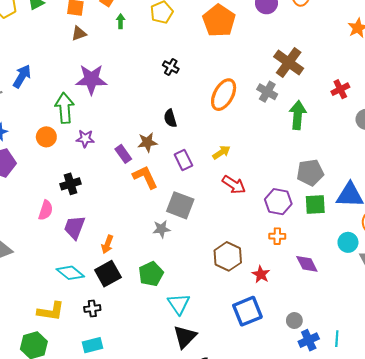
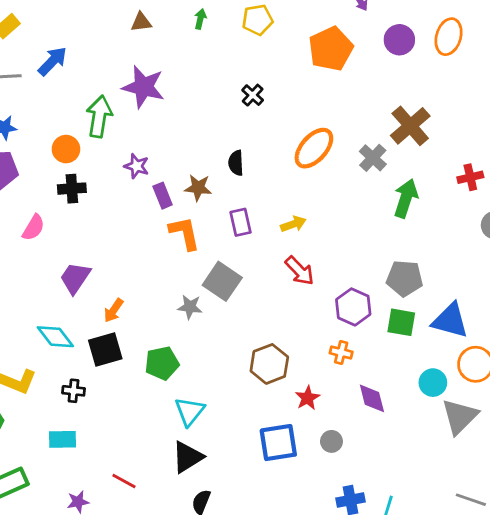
purple star: (85, 139) -> (137, 166), moved
black cross: (70, 184) -> (72, 189), moved
pink semicircle: (46, 210) -> (33, 228), moved
gray circle: (294, 320) -> (331, 441), moved

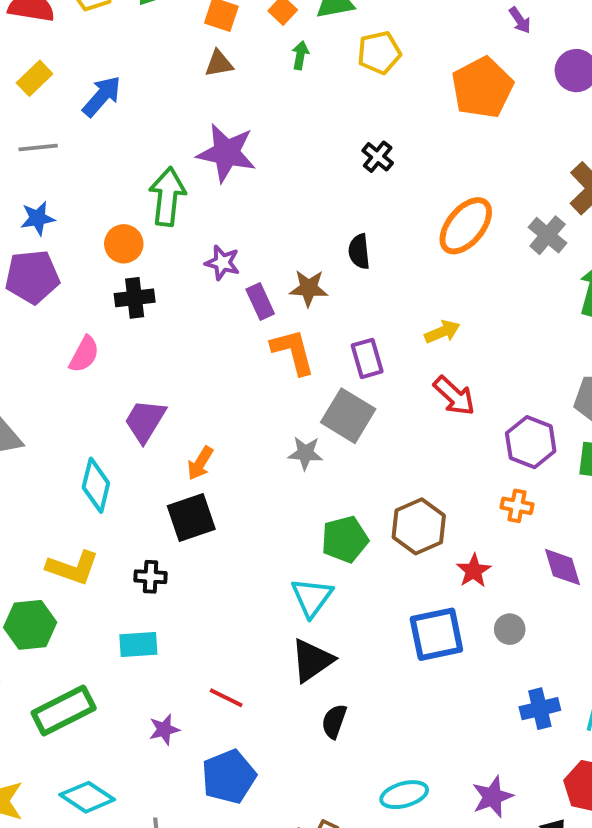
blue arrow: (53, 61) -> (102, 96), moved
purple rectangle: (240, 222) -> (367, 358), moved
cyan diamond: (55, 337) -> (96, 485), moved, turned 54
green pentagon: (162, 363) -> (345, 539), moved

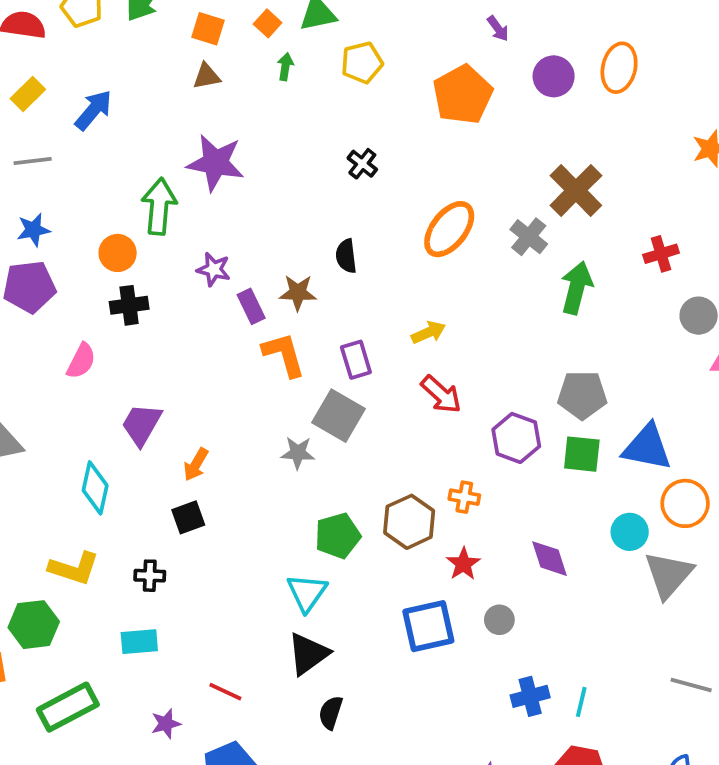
orange cross: (517, 506) -> (464, 497), moved
black square: (191, 518) -> (188, 517), size x0.7

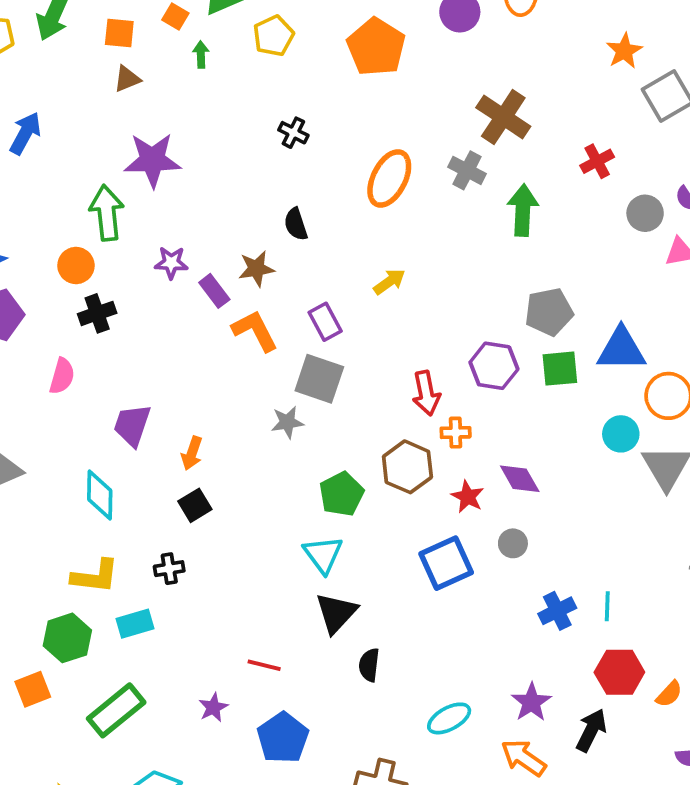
red arrow: (441, 394) -> (426, 393), moved, turned 48
purple diamond: (550, 559) -> (520, 479), moved
cyan rectangle: (139, 642) -> (135, 624), moved

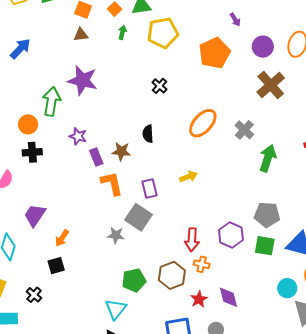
yellow pentagon: (273, 36) -> (163, 33), size x1.4
brown cross: (503, 117) -> (271, 85), moved
black cross: (169, 569) -> (34, 295), turned 35

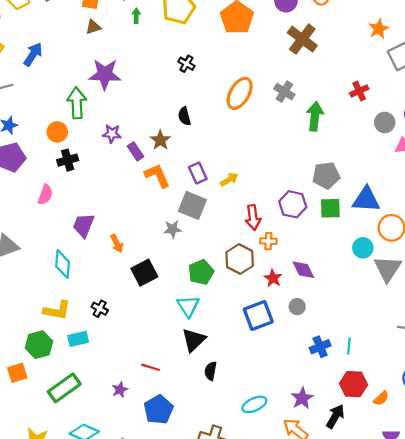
brown star: (121, 151) -> (160, 140), turned -30
yellow arrow: (188, 177) -> (229, 180), moved
orange arrow: (62, 238) -> (117, 243), turned -48
black square: (56, 266) -> (144, 273), moved, size x1.4

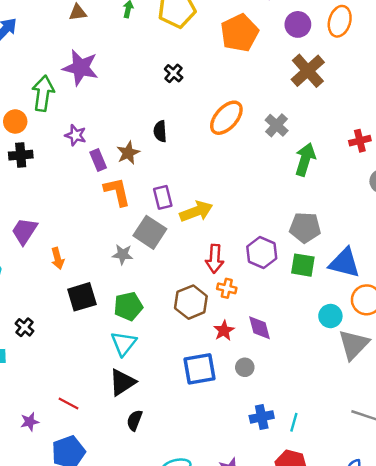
yellow arrow: (229, 180) -> (196, 211), size x1.5
green pentagon: (201, 272) -> (128, 306), moved

